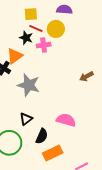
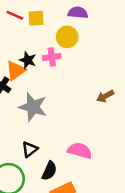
red line: (36, 28) -> (15, 15), moved
black star: (26, 38) -> (28, 60), moved

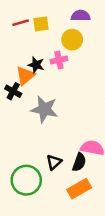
red line: (15, 15) -> (21, 23), turned -35
black triangle: (30, 149) -> (54, 162), moved
black semicircle: (49, 171) -> (79, 162), moved

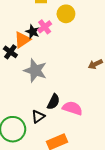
pink cross: (59, 60) -> (45, 27), moved, turned -32
black semicircle: (79, 162) -> (53, 102), moved

